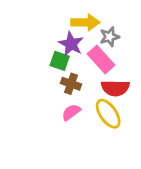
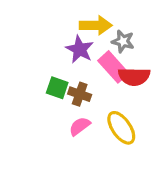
gray star: (110, 37) -> (123, 41), turned 30
green square: (60, 61) -> (57, 88), moved
red semicircle: (115, 88) -> (134, 77), moved

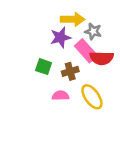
purple star: (80, 49) -> (60, 37), turned 30
brown cross: (80, 94) -> (70, 71), moved, turned -35
pink semicircle: (80, 126) -> (60, 96), turned 35

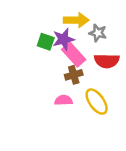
pink rectangle: (86, 51) -> (74, 54), moved
green square: (44, 67) -> (46, 42), moved

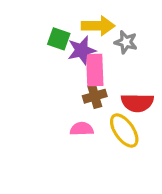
green square: (46, 42) -> (59, 39), moved
pink rectangle: (74, 54) -> (95, 70), turned 40
red semicircle: (107, 61) -> (137, 103), moved

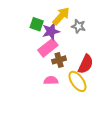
yellow arrow: (98, 26) -> (61, 16), turned -48
pink rectangle: (95, 70) -> (48, 48), moved, turned 54
red semicircle: (137, 103) -> (86, 64), turned -66

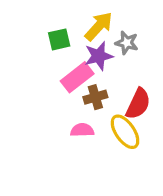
green square: (37, 24) -> (59, 39), turned -32
purple star: (51, 31) -> (99, 56), moved

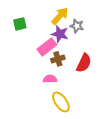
green square: (59, 39) -> (20, 24), moved
purple star: (99, 56) -> (60, 34), turned 30
yellow ellipse: (125, 132) -> (61, 102), moved

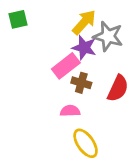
green square: (20, 24) -> (18, 19), moved
gray star: (77, 26) -> (108, 36), size x1.5
brown cross: (58, 59) -> (81, 83), turned 32

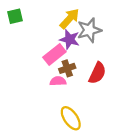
gray star: (108, 36) -> (89, 30), turned -30
brown cross: (81, 83) -> (67, 68), turned -35
pink semicircle: (70, 111) -> (58, 81), moved

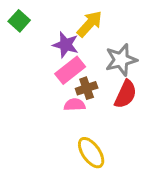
green square: (15, 16) -> (19, 21), turned -35
gray star: (89, 30) -> (121, 60), moved
purple star: (70, 39) -> (66, 45), moved

